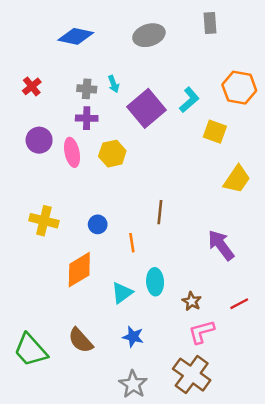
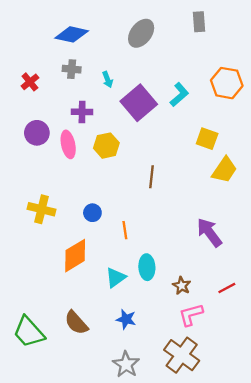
gray ellipse: (149, 35) -> (141, 33), turned -36
gray cross: (87, 89) -> (72, 69), moved
yellow square: (215, 132) -> (207, 139), moved
brown line: (160, 212) -> (152, 177), moved

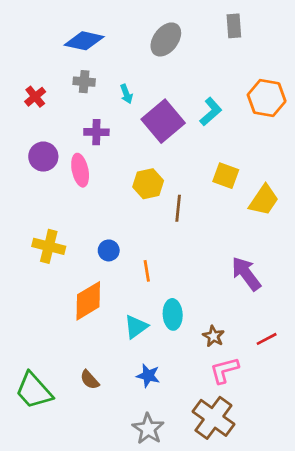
yellow square: (207, 139) -> (226, 176), moved
yellow hexagon: (106, 146) -> (148, 184), moved
brown semicircle: (76, 323) -> (90, 380), size x0.7

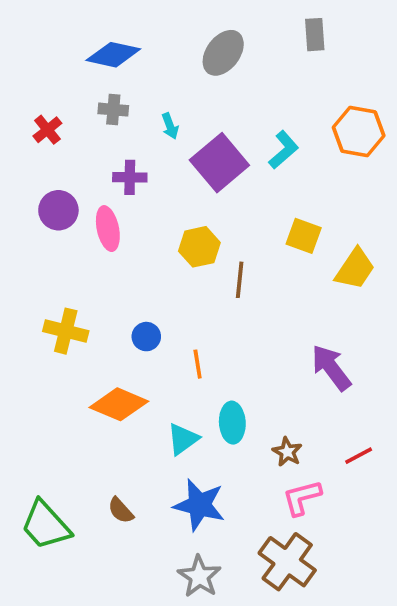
orange diamond: (88, 301) -> (119, 404), turned 54
blue star: (148, 376) -> (199, 505), size x1.6

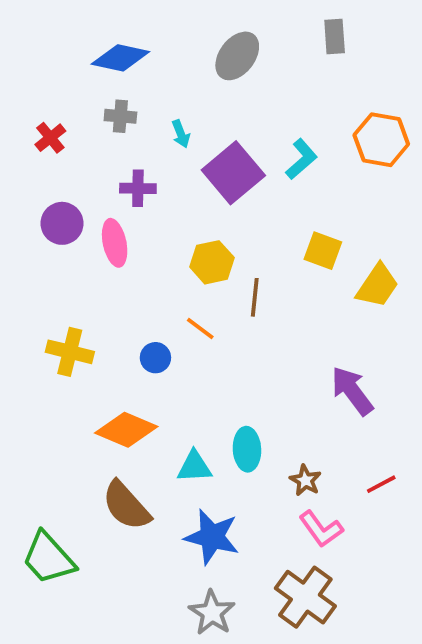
orange line: (198, 364) -> (200, 328), moved, turned -44
cyan triangle: (183, 439) -> (194, 467), turned 33
pink L-shape: (302, 498) -> (321, 529), turned -111
brown semicircle: (121, 510) -> (126, 506), moved, size x1.8

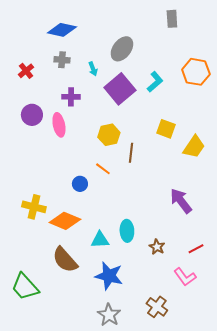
gray ellipse: (237, 56) -> (122, 49), moved
yellow cross: (70, 352) -> (34, 207), moved
pink L-shape: (321, 529) -> (185, 277), moved
brown cross: (305, 597) -> (157, 307), size x0.7

